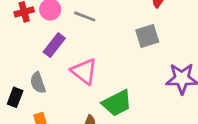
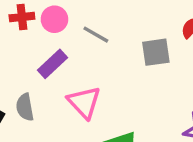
gray square: (147, 36) -> (156, 52), moved

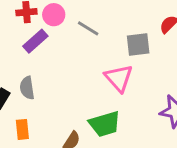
purple rectangle: (53, 64) -> (35, 41), moved
pink triangle: (84, 102) -> (119, 78), moved

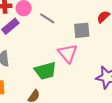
green trapezoid: (105, 124) -> (45, 71), moved

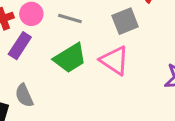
green trapezoid: (45, 71) -> (70, 58), moved

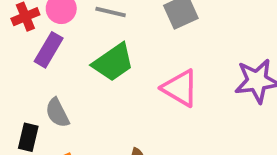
pink triangle: (114, 60) -> (180, 88), moved

